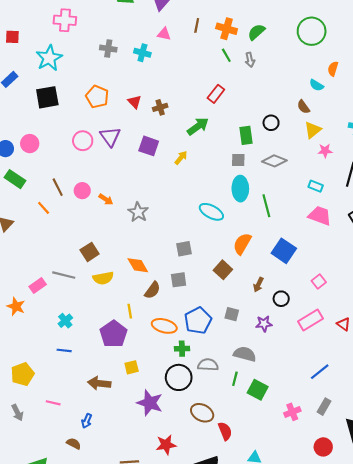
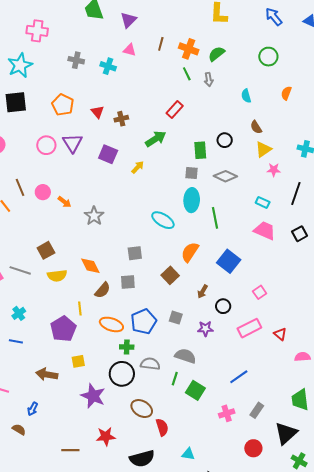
green circle: (312, 31) -> (268, 57), size x0.7
cyan semicircle: (317, 85) -> (246, 96), moved, turned 40
blue line: (320, 372) -> (239, 377), moved

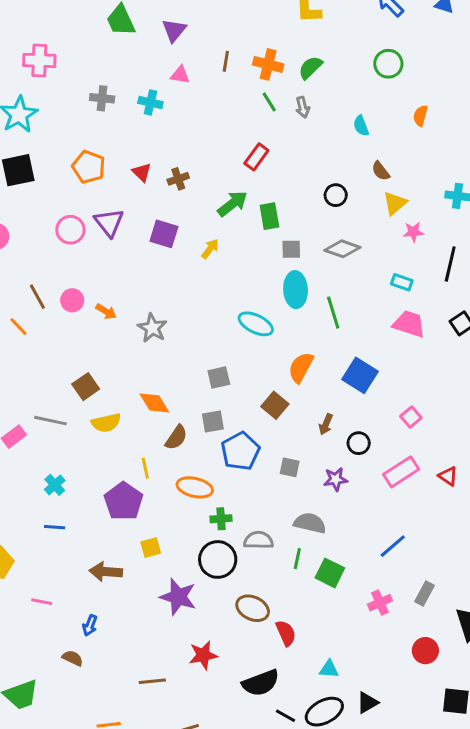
green rectangle: (200, 150) -> (269, 216), moved
blue pentagon: (144, 322) -> (240, 451), moved

